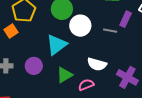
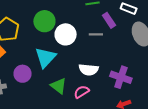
purple rectangle: (126, 19) -> (109, 20), turned -49
purple circle: (34, 66) -> (23, 74), moved
green triangle: (64, 75) -> (59, 86), turned -42

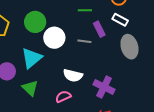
green triangle: (59, 86) -> (30, 88), moved

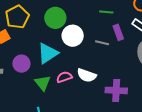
purple cross: (104, 87) -> (116, 90), turned -30
pink semicircle: (63, 97) -> (64, 77), moved

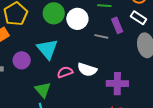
white circle: (73, 36) -> (77, 19), moved
cyan triangle: (48, 53) -> (47, 49), turned -35
green triangle: (43, 83) -> (43, 90), moved

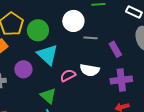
green circle: (54, 13) -> (38, 30), moved
purple rectangle: (117, 25) -> (115, 49), moved
gray line: (101, 36) -> (91, 38), moved

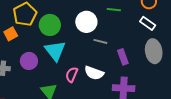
pink semicircle: (68, 75) -> (72, 75), turned -49

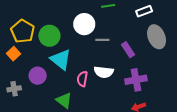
white rectangle: (148, 23) -> (144, 11), turned -42

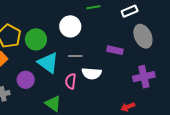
gray line: (102, 40) -> (75, 56), moved
purple rectangle: (128, 50) -> (115, 50), turned -42
purple cross: (136, 80) -> (144, 77), moved

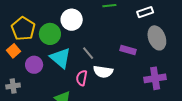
white circle: (70, 26) -> (72, 20), moved
gray line: (75, 56) -> (88, 53), turned 48
purple circle: (26, 80) -> (34, 65), moved

